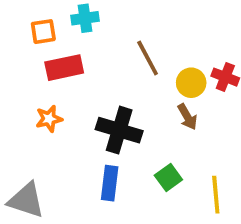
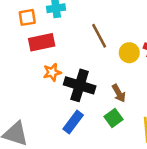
brown arrow: (187, 117) -> (119, 93), moved
orange star: (49, 119) -> (52, 72), moved
blue rectangle: (110, 183) -> (73, 122), turned 30

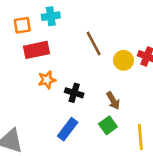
black cross: (80, 85) -> (74, 93), size x0.6

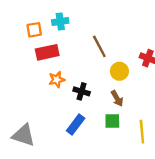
yellow circle: (124, 60) -> (119, 71), moved
green square: (108, 125) -> (112, 121), turned 35

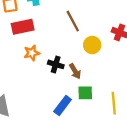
brown arrow: (117, 98) -> (75, 71), moved
blue rectangle: (76, 125) -> (63, 105), moved

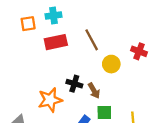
red rectangle: (23, 27) -> (56, 42), moved
orange star: (32, 53) -> (50, 100), moved, size x1.5

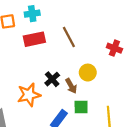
yellow circle: (111, 64) -> (88, 73), moved
black cross: (74, 84) -> (52, 79), turned 32

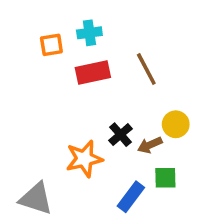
brown arrow: (71, 86) -> (150, 145), turned 96

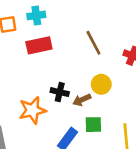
brown line: (146, 69) -> (93, 43), moved
black cross: (120, 135) -> (60, 92), turned -36

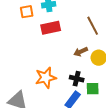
black cross: (60, 92) -> (77, 79), moved
brown arrow: (82, 100) -> (81, 52), moved

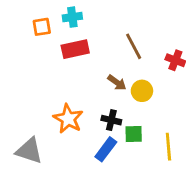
brown arrow: (81, 52) -> (117, 83), turned -120
orange star: (46, 78) -> (68, 119), turned -30

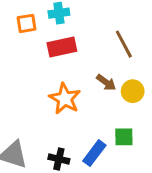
orange star: (68, 119) -> (65, 99), moved
black cross: (111, 120) -> (59, 159), moved

